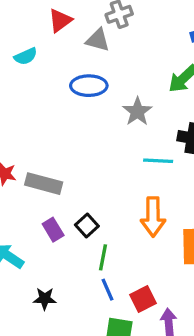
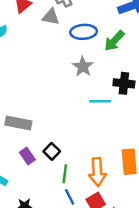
blue ellipse: (89, 86) -> (84, 32), moved
orange arrow: (153, 217) -> (97, 172), moved

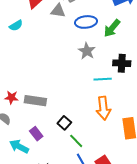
purple rectangle: (27, 156) -> (36, 134), moved
orange arrow: (97, 172) -> (103, 108), moved
green line: (65, 174) -> (76, 141), turned -49

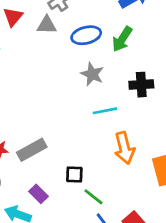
cyan line: (103, 79) -> (105, 111), moved
gray rectangle: (35, 101) -> (32, 150), turned -30
black square: (64, 123) -> (74, 175), turned -32

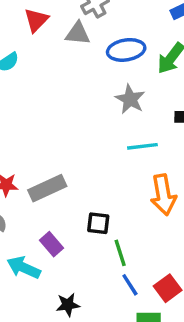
green line: (93, 197) -> (120, 253), turned 30

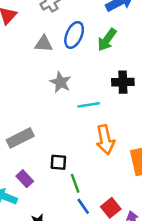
gray triangle: (78, 33) -> (44, 44), moved
blue ellipse: (126, 50) -> (74, 35), turned -55
gray star: (130, 99) -> (61, 82), moved

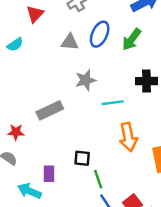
gray star: (61, 82) -> (86, 80), turned 30
gray rectangle: (20, 138) -> (50, 110), moved
purple rectangle: (25, 179) -> (49, 174), turned 42

